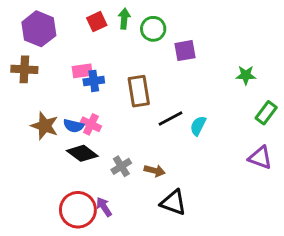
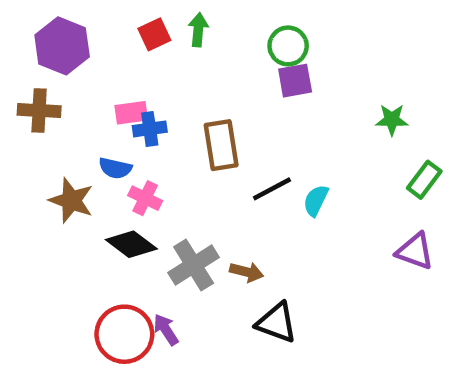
green circle: (153, 29) -> (288, 46), moved
blue semicircle: (74, 126) -> (115, 168), moved
gray cross: (121, 166) -> (194, 265), size x1.5

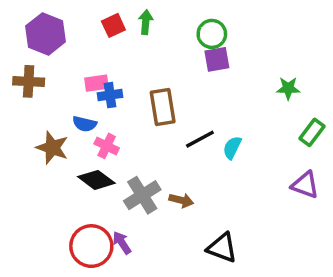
black triangle: (277, 323) -> (222, 248), moved

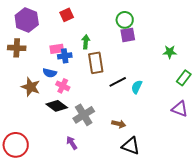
green arrow: (146, 22) -> (86, 42), moved
brown arrow: (181, 200) -> (119, 124), moved
red circle: (91, 246) -> (16, 145), moved

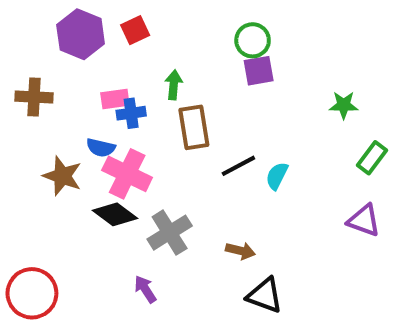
purple hexagon: (27, 20) -> (81, 34), moved
pink cross: (63, 86) -> (127, 174), size x1.6

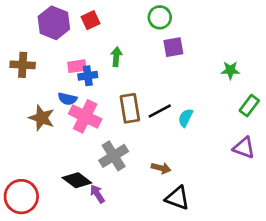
green circle: (253, 40) -> (160, 17), moved
brown rectangle: (194, 127) -> (130, 108), moved
black diamond: (115, 214) -> (77, 180), moved

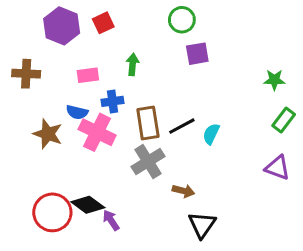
green star: (230, 70) -> (274, 80), moved
blue cross: (88, 76) -> (113, 101), moved
gray cross: (114, 156) -> (148, 162), moved
red circle: (21, 197) -> (52, 212), moved
black triangle: (177, 198) -> (202, 225), turned 45

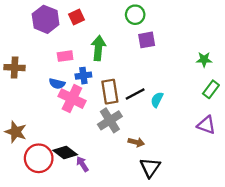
green arrow: (133, 64) -> (98, 48), size x1.5
brown cross: (26, 74) -> (15, 68), moved
brown star: (48, 134) -> (16, 132), moved

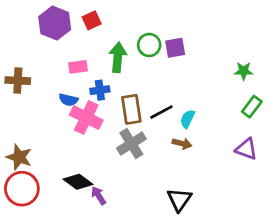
green circle: (135, 15) -> (149, 45), moved
brown arrow: (136, 142) -> (182, 144), moved
red circle: (39, 158) -> (22, 189), moved

